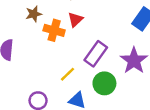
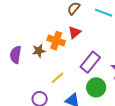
brown star: (34, 14) -> (39, 51), moved
yellow line: (68, 74) -> (58, 78), moved

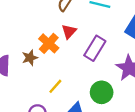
orange cross: (56, 41) -> (49, 43), turned 30
purple rectangle: (90, 62) -> (95, 48), moved

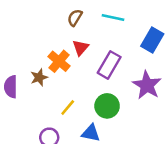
green circle: (102, 92) -> (107, 106), moved

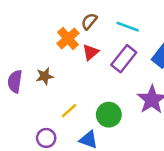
orange cross: (59, 61) -> (68, 38), moved
purple rectangle: (109, 65) -> (124, 59), moved

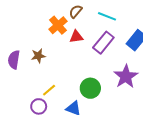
red triangle: (91, 52) -> (76, 37), turned 32
yellow line: (69, 111) -> (49, 90), moved

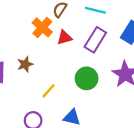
green circle: (90, 88) -> (87, 78), moved
yellow line: (49, 90) -> (48, 91), moved

